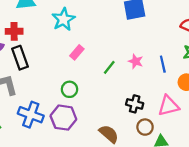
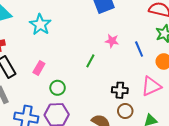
pink rectangle: (77, 52) -> (39, 68), moved
pink star: (136, 61) -> (112, 41), moved
brown circle: (145, 127) -> (125, 111), moved

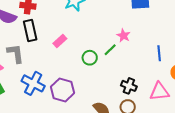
pink star: (112, 41) -> (123, 36), moved
green circle: (58, 88) -> (90, 58), moved

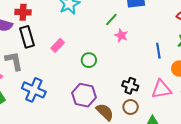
green line: (110, 50) -> (111, 19), moved
purple hexagon: (63, 90) -> (84, 95), moved

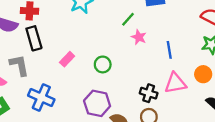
pink rectangle: (58, 45) -> (67, 59), moved
blue line: (158, 51) -> (169, 50), moved
pink triangle: (161, 89) -> (175, 83), moved

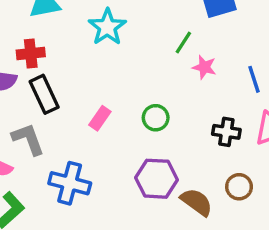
black cross: (149, 93) -> (226, 132), moved

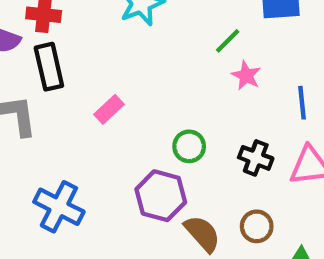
green circle: (156, 118) -> (189, 146), moved
blue cross: (70, 183) -> (59, 207), moved

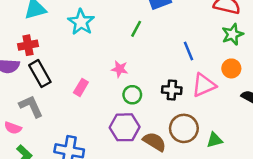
pink star: (246, 76) -> (120, 69), moved
brown circle: (257, 226) -> (184, 128), size x1.5

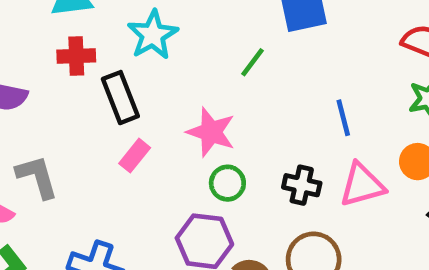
red cross: (28, 45) -> (76, 56), moved
pink star: (120, 69) -> (211, 132), size x1.5
black rectangle: (40, 74) -> (120, 98), moved

